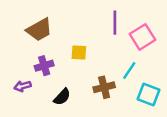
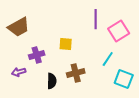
brown trapezoid: (39, 30) -> (19, 27), moved
brown cross: (104, 87) -> (76, 73), moved
black semicircle: (62, 97) -> (52, 81), turned -42

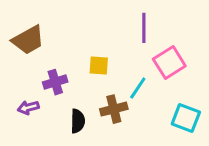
pink square: (119, 31) -> (169, 62), moved
cyan line: (108, 59) -> (138, 88), moved

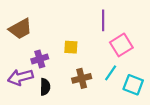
cyan line: (138, 88) -> (111, 73), moved
purple arrow: (28, 108) -> (20, 77), size x1.6
black semicircle: (78, 121) -> (45, 87), moved

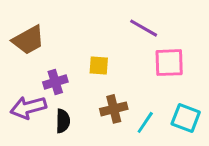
purple line: (103, 20) -> (144, 28), turned -60
pink square: (121, 45) -> (169, 63), turned 30
cyan line: (111, 73) -> (145, 122), moved

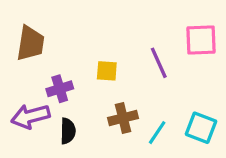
purple line: (144, 28) -> (159, 63), moved, turned 36
brown trapezoid: (28, 40) -> (30, 43), turned -52
pink square: (169, 63) -> (201, 40), moved

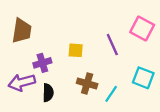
pink square: (201, 40) -> (142, 28), turned 30
brown cross: (123, 118) -> (87, 84), turned 30
cyan square: (201, 128) -> (143, 78), moved

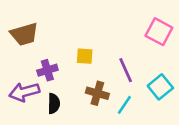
brown trapezoid: (22, 31) -> (24, 34), turned 65
purple line: (112, 45) -> (126, 70), moved
cyan square: (143, 78) -> (160, 87), turned 30

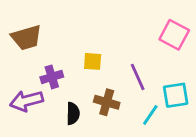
cyan square: (160, 87) -> (176, 95), turned 30
black semicircle: (54, 104) -> (73, 114), moved
cyan line: (124, 105) -> (150, 115), moved

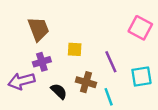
brown trapezoid: (26, 38) -> (38, 29), moved, turned -95
black semicircle: (73, 114) -> (59, 91), turned -48
cyan line: (150, 115) -> (109, 97), moved, turned -54

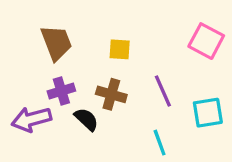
yellow square: (75, 49) -> (120, 49), moved
brown cross: (86, 82) -> (111, 94), moved
black semicircle: (59, 91) -> (86, 119), moved

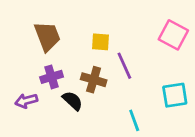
purple line: (163, 91) -> (124, 66), moved
purple arrow: (31, 119) -> (26, 101), size x0.7

